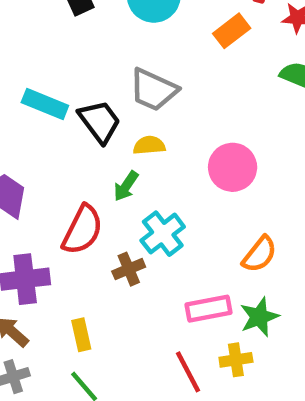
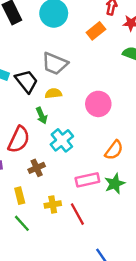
green arrow: (126, 186) -> (42, 115), turned -56
brown cross: (129, 269) -> (37, 168), moved
yellow cross: (236, 360) -> (53, 204), moved

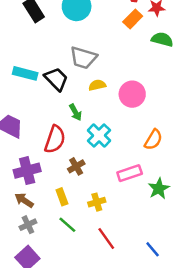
orange rectangle: (96, 31) -> (133, 19), moved
yellow semicircle: (53, 93) -> (97, 85), moved
green star: (115, 184) -> (159, 189), moved
red line: (77, 214) -> (106, 238), moved

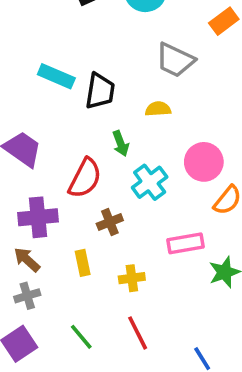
gray trapezoid: (83, 58) -> (175, 60), moved
black trapezoid: (56, 79) -> (100, 91), turned 45
pink circle: (132, 94) -> (204, 162), moved
green line: (67, 225) -> (81, 337), moved

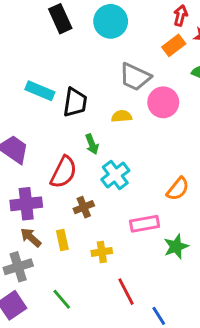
pink circle: (204, 162) -> (163, 102), moved
brown arrow: (27, 260) -> (31, 237), moved
gray cross: (27, 296) -> (18, 267), size x1.4
red line: (138, 333) -> (126, 292), moved

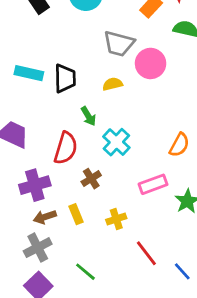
brown arrow: (31, 237) -> (45, 217), turned -50

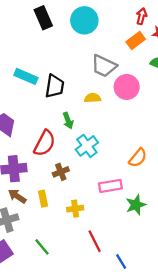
brown arrow: (45, 217) -> (17, 196), turned 42

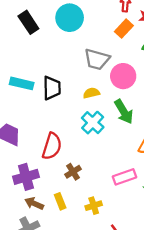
green arrow: (68, 121) -> (124, 112), moved, size x1.5
cyan cross: (87, 146) -> (93, 123), moved

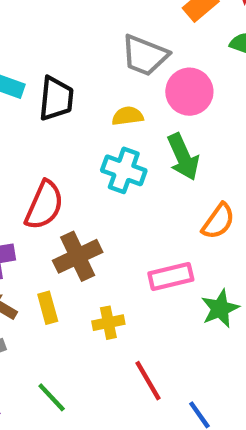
cyan cross: (93, 123) -> (124, 170), turned -30
brown cross: (73, 172) -> (78, 256), size x1.5

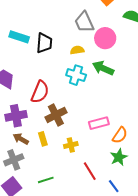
gray trapezoid: (145, 55) -> (84, 22), turned 45
green arrow: (183, 157) -> (103, 68), turned 140
orange semicircle: (218, 221) -> (120, 135), moved
green star: (220, 309) -> (119, 157), moved
green line: (52, 397) -> (46, 180), turned -63

